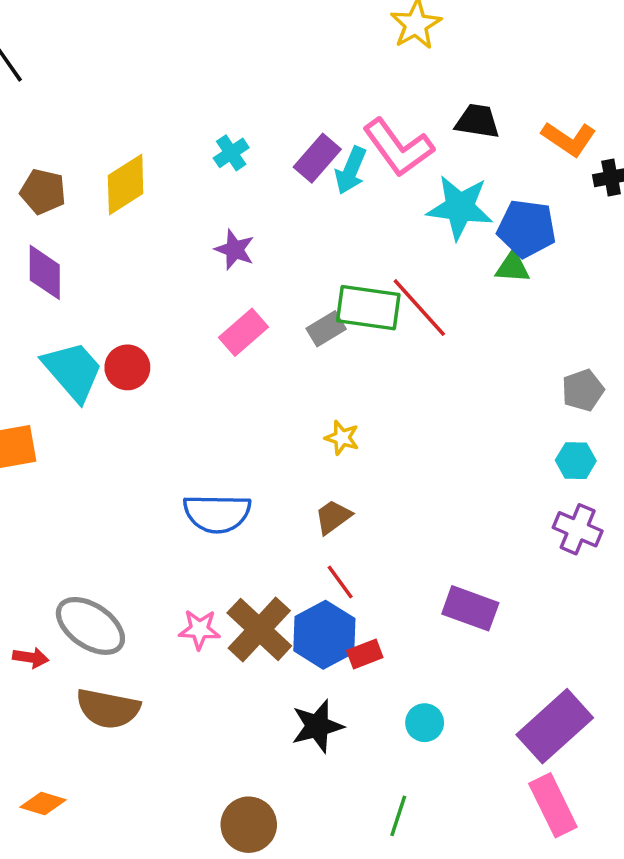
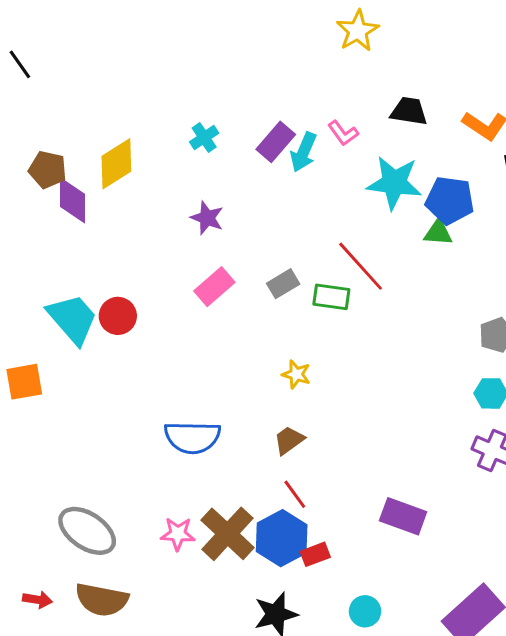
pink L-shape: (398, 148) -> (343, 133), size x0.5
purple diamond: (45, 272) -> (72, 200), moved
green rectangle: (368, 308) -> (331, 297), moved, size x0.7
red arrow: (31, 658) -> (37, 600), moved

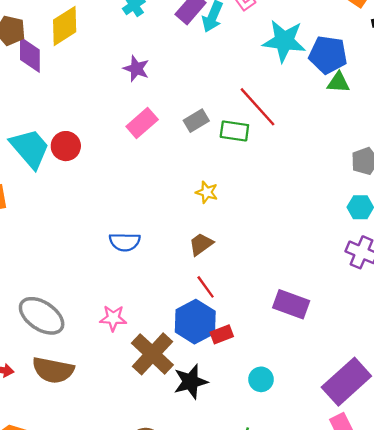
green triangle: (438, 233) -> (338, 82), moved
blue semicircle: (192, 437) -> (125, 242), size x0.7
brown cross: (228, 534) -> (152, 354), moved

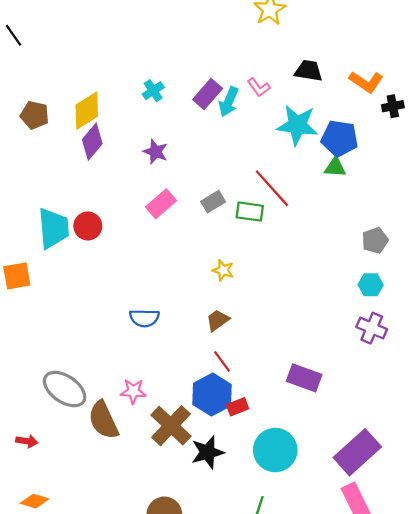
purple diamond: (30, 55) -> (92, 142), moved, turned 40
green triangle: (338, 82) -> (335, 167), moved
cyan trapezoid: (30, 148) -> (53, 228), turned 36
brown semicircle: (53, 370) -> (103, 420), moved, turned 54
cyan circle: (261, 379) -> (275, 450), size x1.8

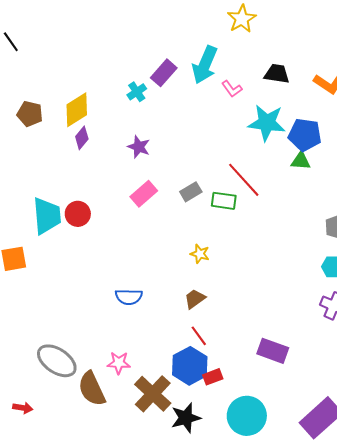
purple rectangle: (208, 94) -> (164, 73), moved
cyan arrow: (229, 102) -> (205, 65), moved, size x1.4
purple diamond: (92, 142) -> (82, 138), size x0.7

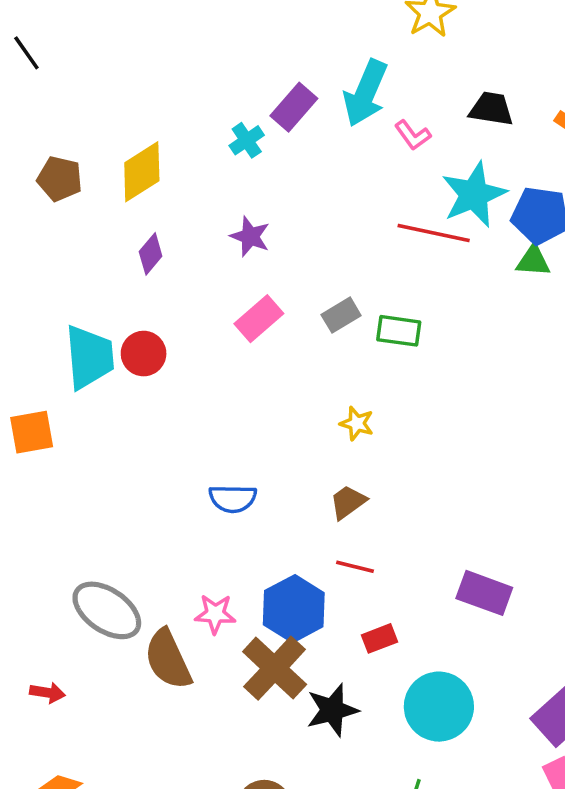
cyan star: (267, 123) -> (474, 194), turned -30
purple diamond: (82, 138) -> (151, 254), moved
red line: (244, 180) -> (434, 233), moved, turned -36
red line: (199, 336) -> (355, 567), turned -40
blue hexagon: (190, 366) -> (294, 609), moved

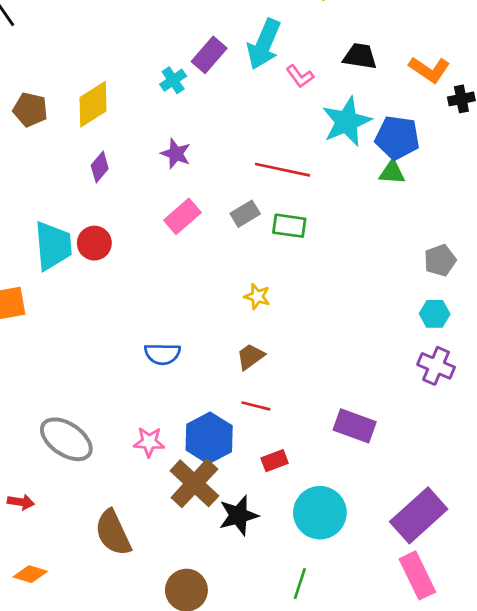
red line: (434, 233) -> (283, 170), moved
brown semicircle: (168, 659) -> (113, 533), moved

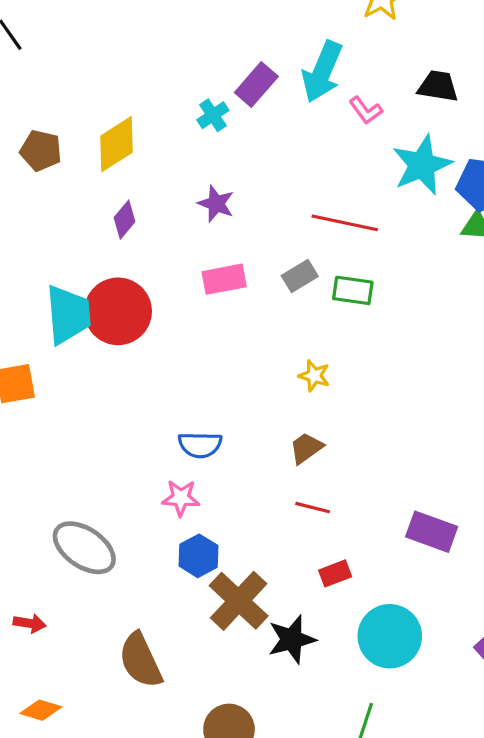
pink rectangle: (182, 216) -> (224, 279), turned 30
red circle: (94, 243) -> (118, 311), size x1.6
blue hexagon: (209, 438) -> (198, 556), moved, size x0.7
pink star: (149, 442) -> (181, 498), moved

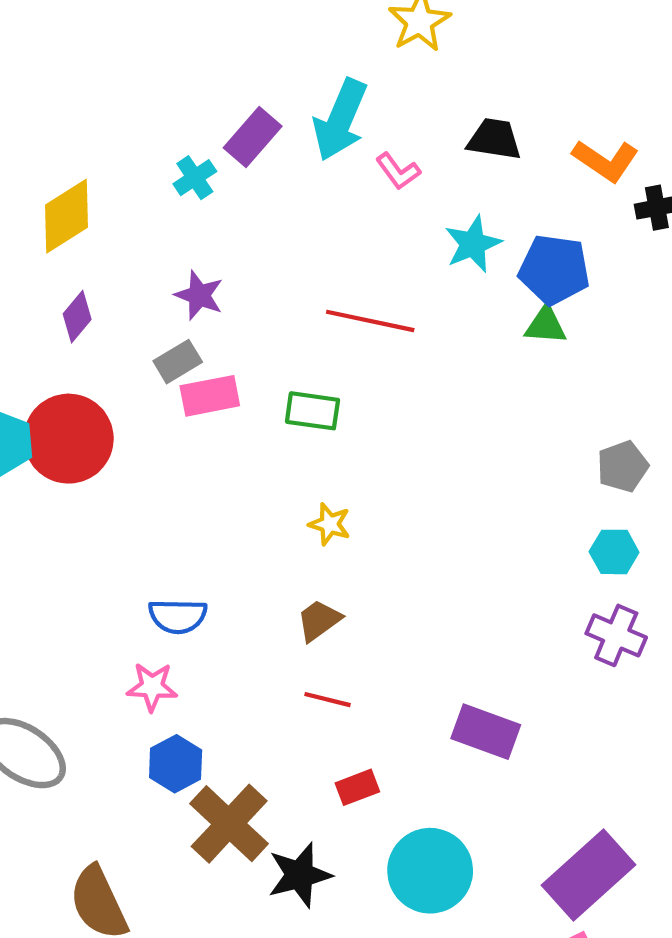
cyan star: (422, 165) -> (473, 244), size x0.7
gray rectangle: (300, 276) -> (178, 362), moved
green rectangle: (353, 290) -> (312, 411), moved

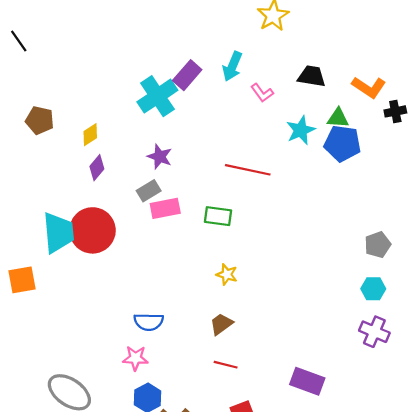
cyan arrow: (340, 120) -> (232, 66), size x0.7
cyan cross: (195, 178) -> (157, 96), size x1.8
yellow diamond: (66, 216) -> (90, 135), moved, size x0.6
green triangle: (546, 325) -> (338, 118), moved

